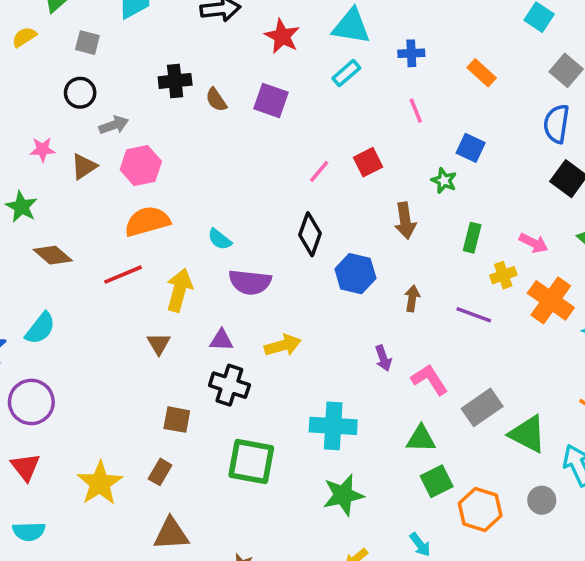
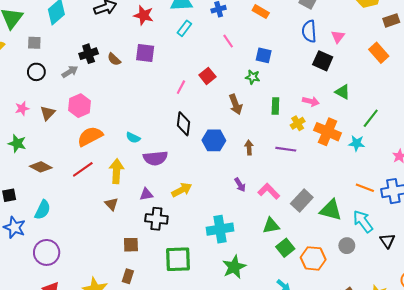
gray arrow: (114, 125) -> (70, 72), moved

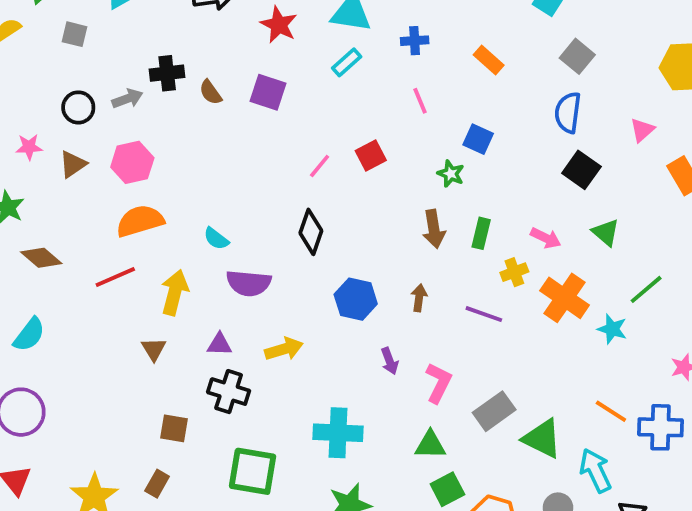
pink triangle: (338, 37) -> (642, 130), moved
black circle: (36, 72) -> (78, 107), moved
brown arrow: (236, 104) -> (434, 229), moved
blue hexagon: (214, 140) -> (356, 299), moved
pink L-shape: (269, 191) -> (438, 383), turned 60

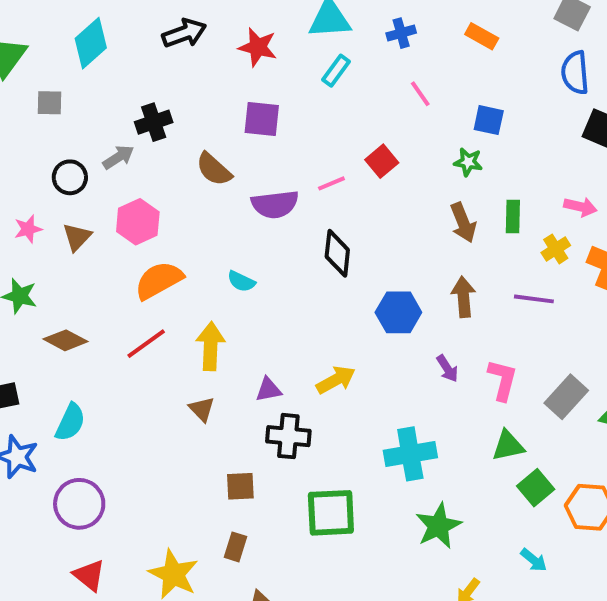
brown semicircle: (211, 92) -> (214, 169), moved, size x1.4
pink line: (320, 166) -> (331, 183), turned 40
purple semicircle: (249, 283) -> (275, 204), moved
brown arrow: (419, 298) -> (463, 297), size x1.4

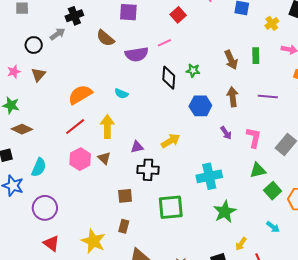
red square: (382, 161) -> (178, 15), moved
green star: (468, 162) -> (193, 71), moved
pink hexagon: (138, 222) -> (80, 159), moved
yellow cross: (556, 249) -> (272, 23), moved
brown diamond: (65, 340) -> (22, 129), moved

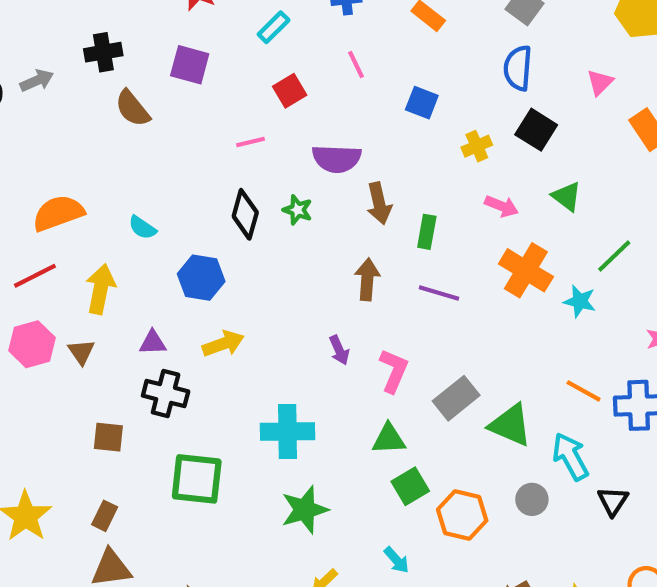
black cross: (74, 16) -> (103, 52), moved
purple semicircle: (137, 54) -> (337, 159), moved
green rectangle: (256, 56) -> (427, 232), moved
blue hexagon: (200, 106) -> (201, 278), moved
brown rectangle: (124, 226) -> (105, 516), moved

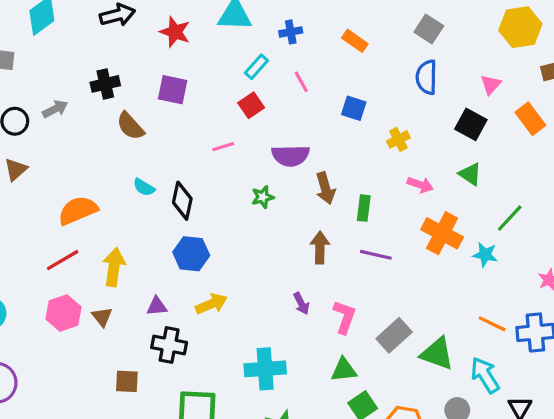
cyan rectangle: (274, 27) -> (256, 67), moved
black square: (536, 130) -> (471, 124), moved
green star: (298, 210) -> (263, 197), turned -30
black diamond: (245, 214) -> (182, 201), moved
cyan semicircle: (142, 228) -> (144, 187), moved

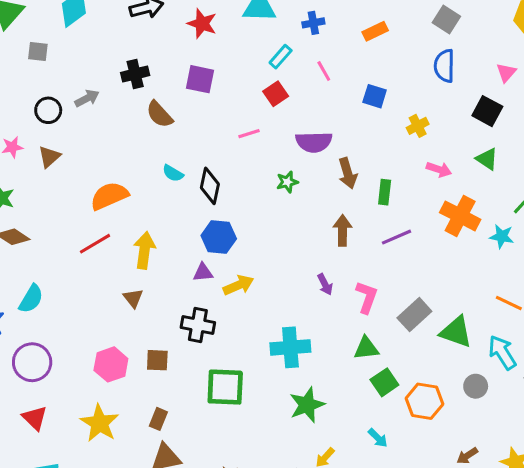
orange rectangle: (355, 41) -> (375, 31), turned -60
purple line: (376, 255) -> (397, 237), turned -36
purple triangle: (157, 306) -> (203, 272), moved
pink hexagon: (64, 313) -> (111, 364), moved

